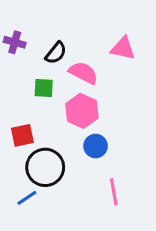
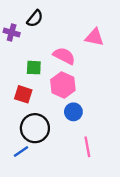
black semicircle: (56, 53) -> (35, 19), moved
red square: (22, 135) -> (23, 94), moved, turned 30

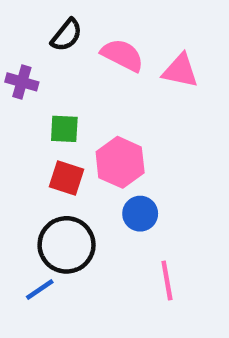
purple cross: (12, 33) -> (22, 82), moved
pink semicircle: (64, 56) -> (122, 55), moved
red square: (23, 94) -> (67, 178), moved

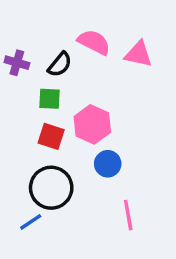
black semicircle: (67, 35) -> (60, 64), moved

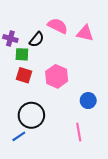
green square: (49, 99) -> (22, 54), moved
red square: (51, 136) -> (24, 75), moved
blue circle: (108, 164) -> (88, 101), moved

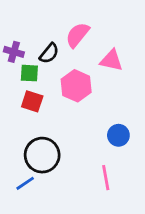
pink semicircle: (58, 26) -> (77, 35), turned -78
pink triangle: (85, 33) -> (111, 60), moved
pink hexagon: (57, 76) -> (76, 86), moved

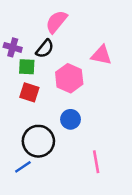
pink semicircle: (77, 35) -> (56, 22), moved
blue circle: (118, 135) -> (70, 119), moved

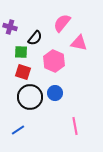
pink semicircle: (56, 22) -> (62, 23), moved
purple cross: (13, 47) -> (10, 27), moved
black circle: (38, 141) -> (30, 97), moved

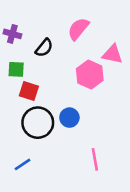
pink triangle: (79, 43) -> (113, 54), moved
green square: (21, 52) -> (16, 69), moved
pink hexagon: (54, 61) -> (90, 74), moved

